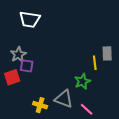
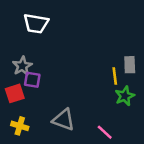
green star: (82, 81) -> (125, 96), moved
gray triangle: (64, 99) -> (63, 120), moved
yellow cross: (40, 105) -> (20, 126), moved

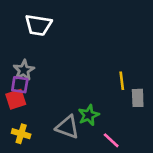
gray rectangle: (130, 65) -> (138, 98), moved
purple square: (32, 80) -> (20, 85), moved
green star: (125, 96) -> (89, 115), moved

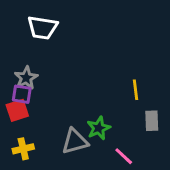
gray rectangle: (138, 98) -> (152, 121), moved
gray triangle: (67, 127) -> (75, 141), turned -35
yellow cross: (21, 134) -> (23, 149), turned -30

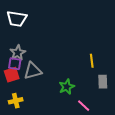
white trapezoid: (42, 28) -> (17, 19), moved
gray triangle: (75, 141) -> (33, 71), moved

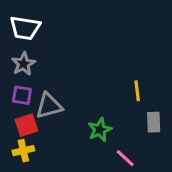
gray star: (18, 53) -> (23, 64), moved
red square: (12, 75) -> (26, 125), moved

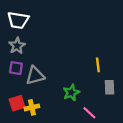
red square: (26, 125) -> (17, 103), moved
yellow cross: (23, 151) -> (32, 107), moved

